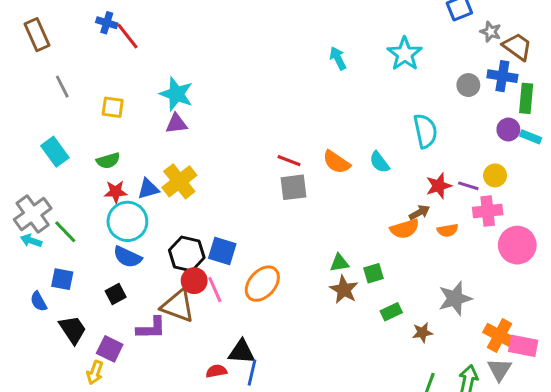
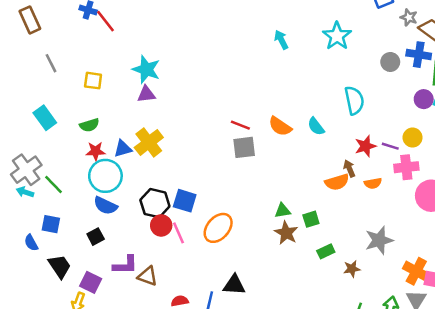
brown arrow: (419, 212) -> (349, 168), turned -84
brown triangle: (178, 306) -> (148, 276), moved, size x0.7
black triangle: (242, 352) -> (234, 285), moved

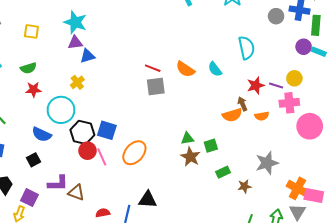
yellow cross: (149, 142) -> (77, 82), size x0.6
blue triangle: (123, 149) -> (88, 56), moved
cyan circle: (105, 176) -> (61, 110), moved

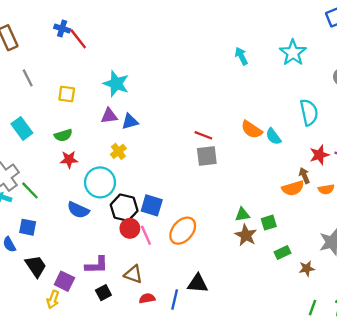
purple triangle: (75, 43) -> (109, 116), moved
orange semicircle: (185, 69) -> (252, 130), moved
black square: (33, 160) -> (103, 293), moved
brown triangle: (76, 192) -> (133, 274), moved

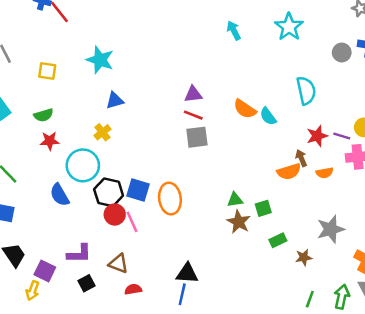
purple triangle: (109, 116) -> (193, 94), moved
blue semicircle: (78, 210) -> (60, 195), turned 35
orange ellipse: (183, 231) -> (170, 199), moved, turned -48
blue line: (175, 300) -> (182, 294), moved

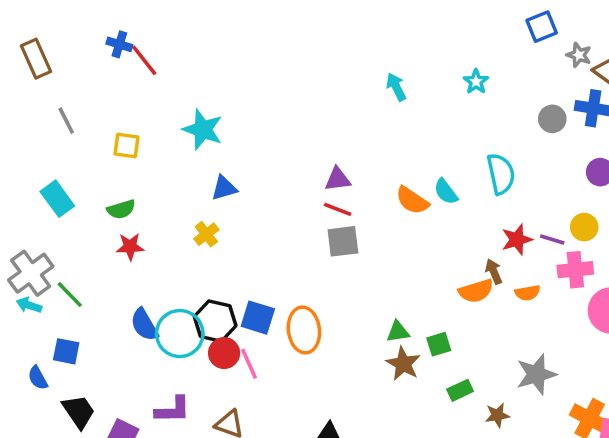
cyan star: (289, 27) -> (476, 82), size x0.6
cyan semicircle: (268, 116) -> (446, 192), moved
cyan circle: (83, 165) -> (180, 334), moved

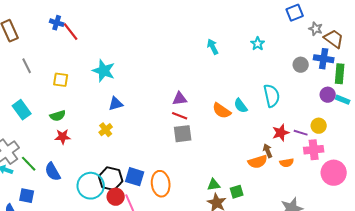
blue semicircle: (144, 325) -> (53, 172), moved

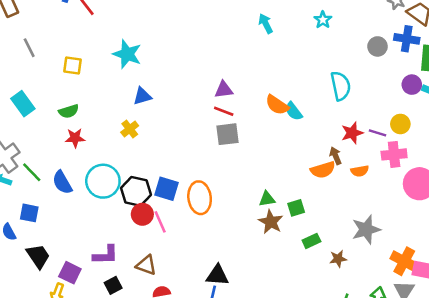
cyan semicircle: (241, 106) -> (294, 111), moved
cyan circle: (91, 186) -> (103, 181), moved

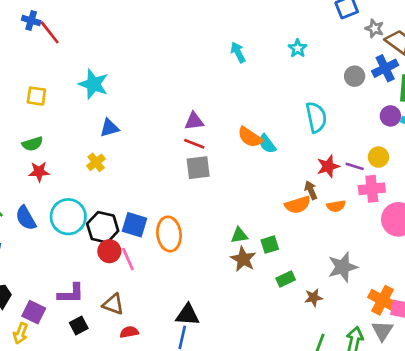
blue cross: (407, 39) -> (385, 68), turned -35

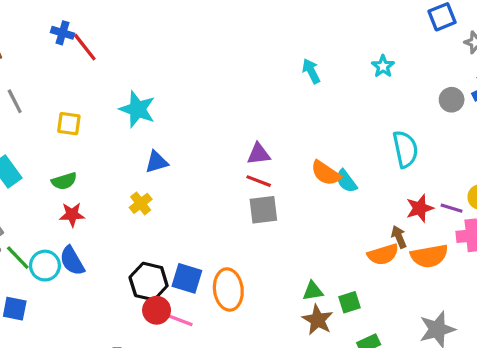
orange semicircle: (336, 206) -> (429, 256), size x1.6
cyan circle: (68, 217) -> (45, 266), moved, size x0.7
blue semicircle: (26, 218) -> (72, 261), moved
pink line: (128, 259) -> (179, 320), turned -45

